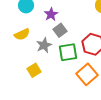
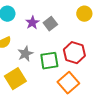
gray square: (60, 30) -> (50, 24), moved
yellow square: (34, 70) -> (15, 79), size x1.5

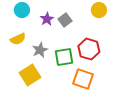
orange square: (68, 83) -> (83, 79), turned -30

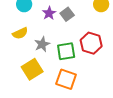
orange square: (83, 79) -> (66, 79), moved

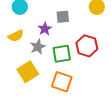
purple star: (49, 13) -> (45, 29), moved
gray square: (67, 14) -> (63, 17), turned 32

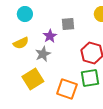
green square: (62, 54) -> (90, 78), moved

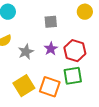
purple star: (50, 36) -> (51, 49), moved
yellow square: (33, 79) -> (24, 86), moved

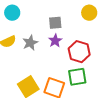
purple star: (51, 49) -> (55, 41), moved
gray star: (26, 52) -> (30, 43), moved

